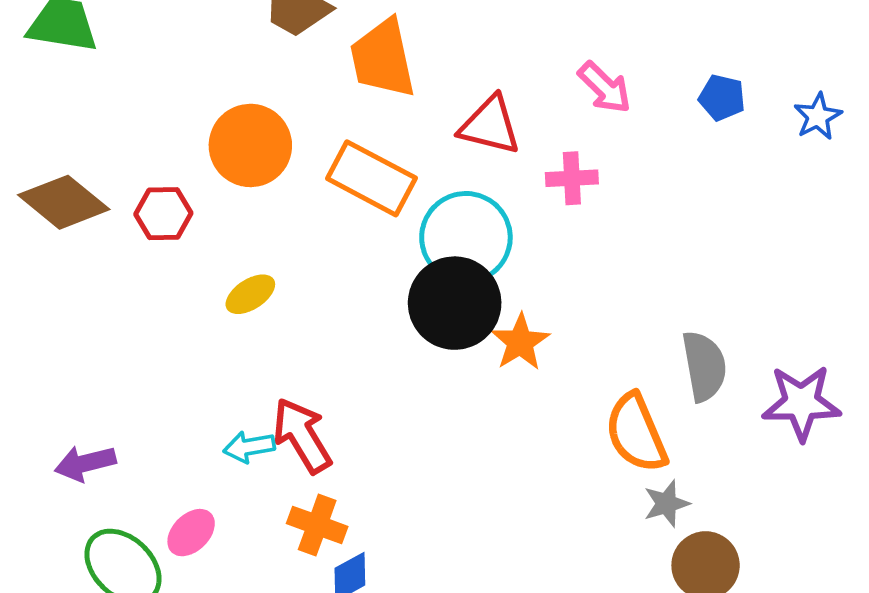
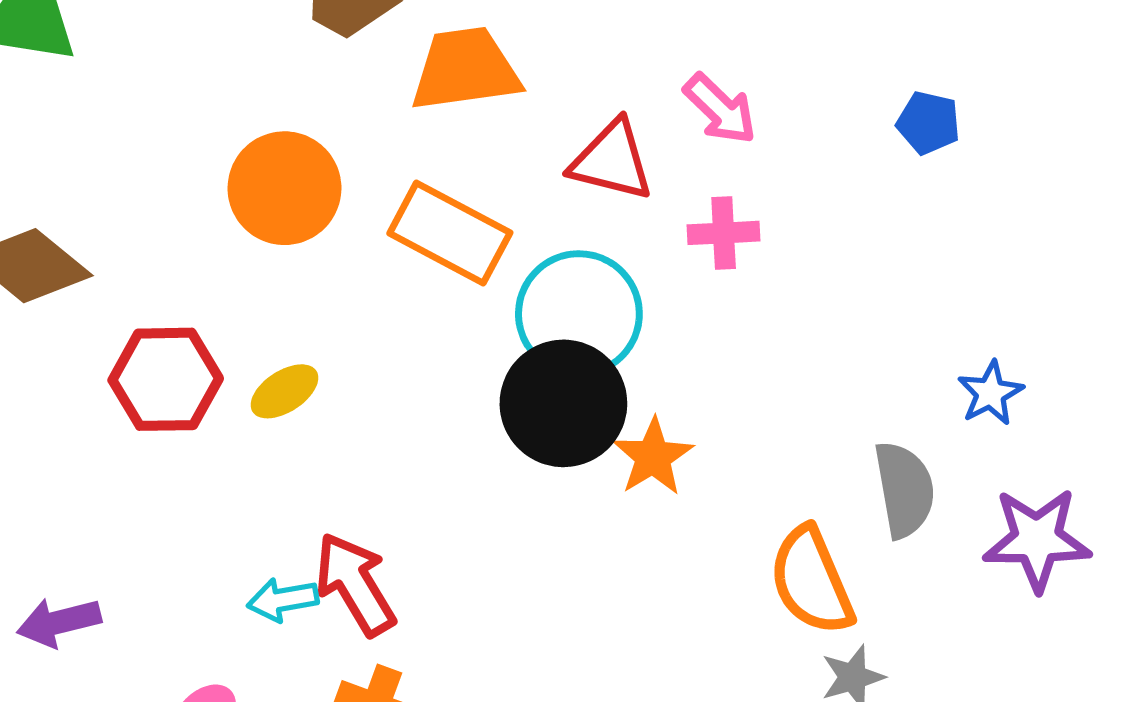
orange trapezoid: (383, 58) -> (465, 69), turned 94
pink arrow: (605, 87) -> (720, 109), moved
blue star: (818, 116) -> (990, 393), moved
red hexagon: (163, 214) -> (166, 379), moved, size x1.4

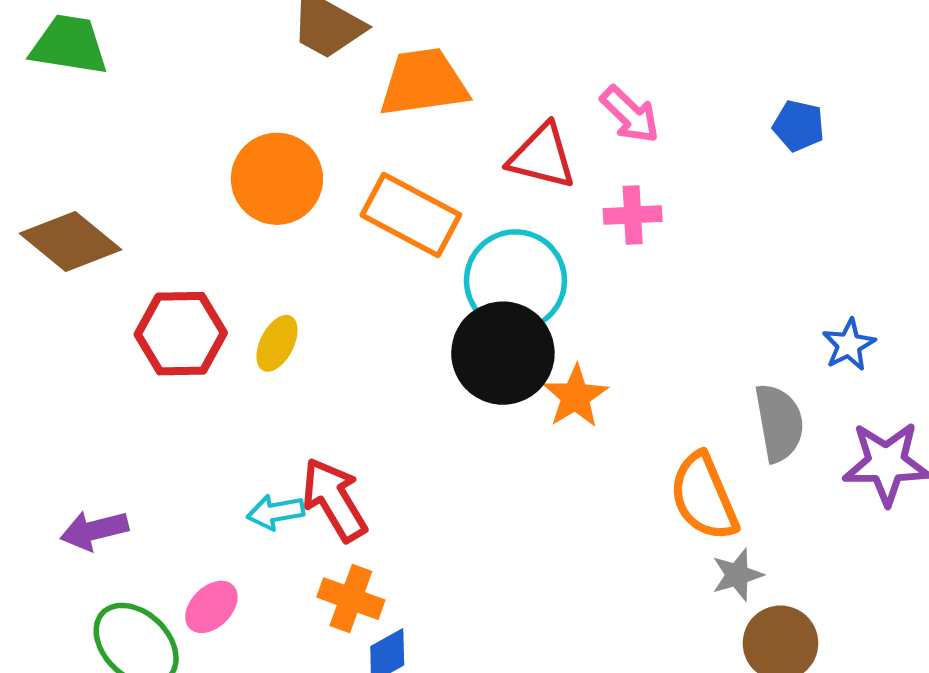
yellow ellipse: (284, 391) -> (277, 343), turned -30

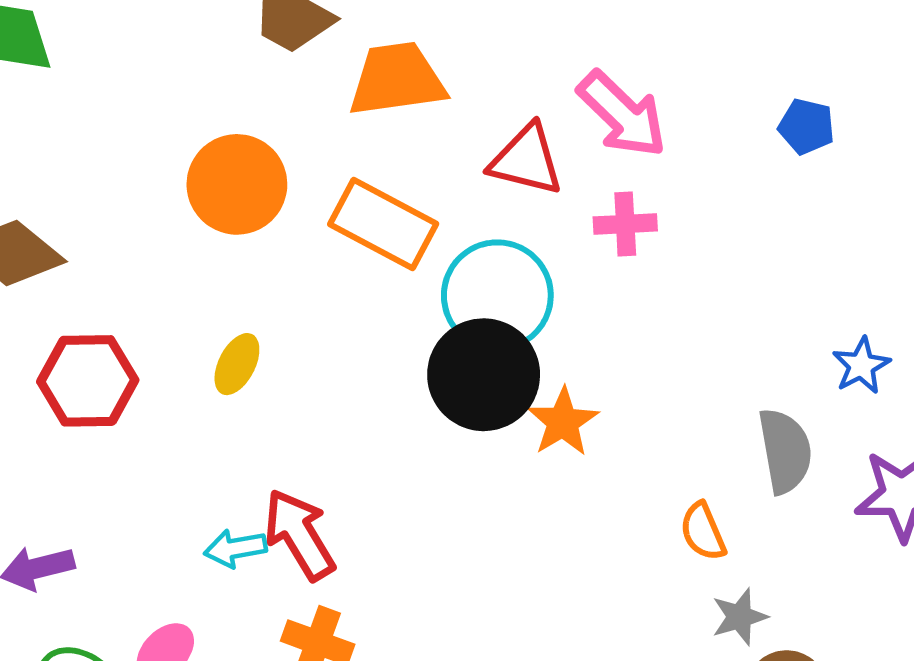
pink arrow: (630, 115) -> (622, 114), size x1.4
red hexagon: (181, 334) -> (88, 381), moved
orange semicircle: (704, 497) -> (703, 532), size x0.6

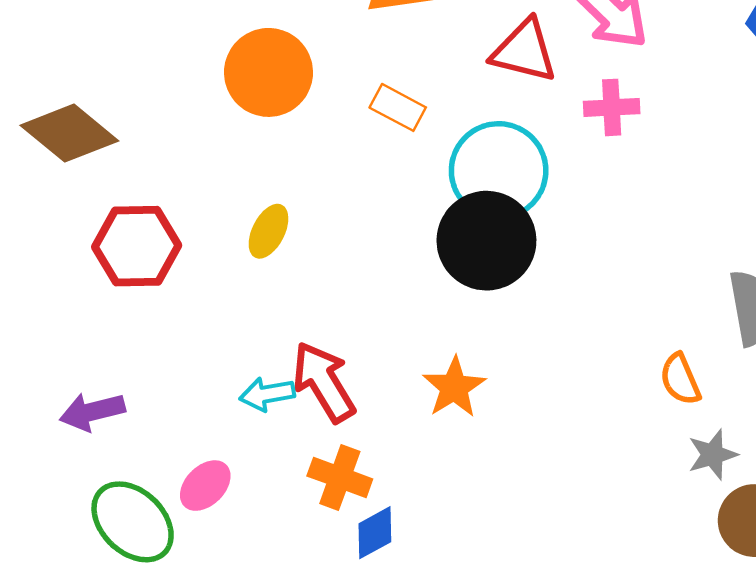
orange rectangle: (383, 224) -> (398, 107), size x0.6
orange star: (563, 422) -> (454, 387), moved

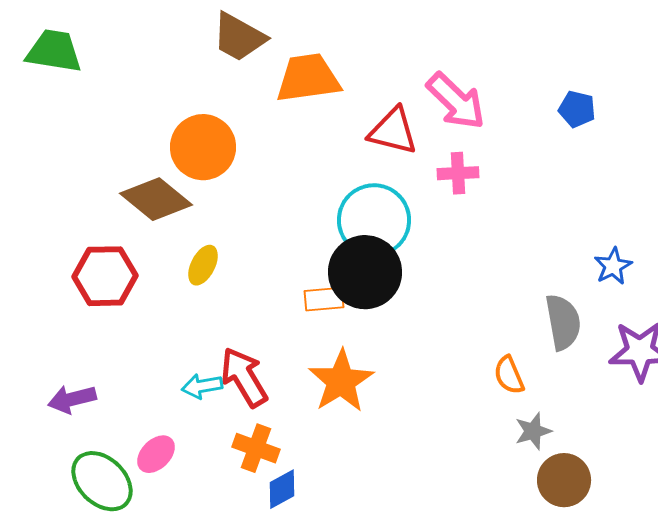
orange rectangle: (398, 107) -> (324, 299), moved, turned -33
brown diamond: (69, 133) -> (156, 199), moved
orange star: (454, 387) -> (341, 381), size x1.4

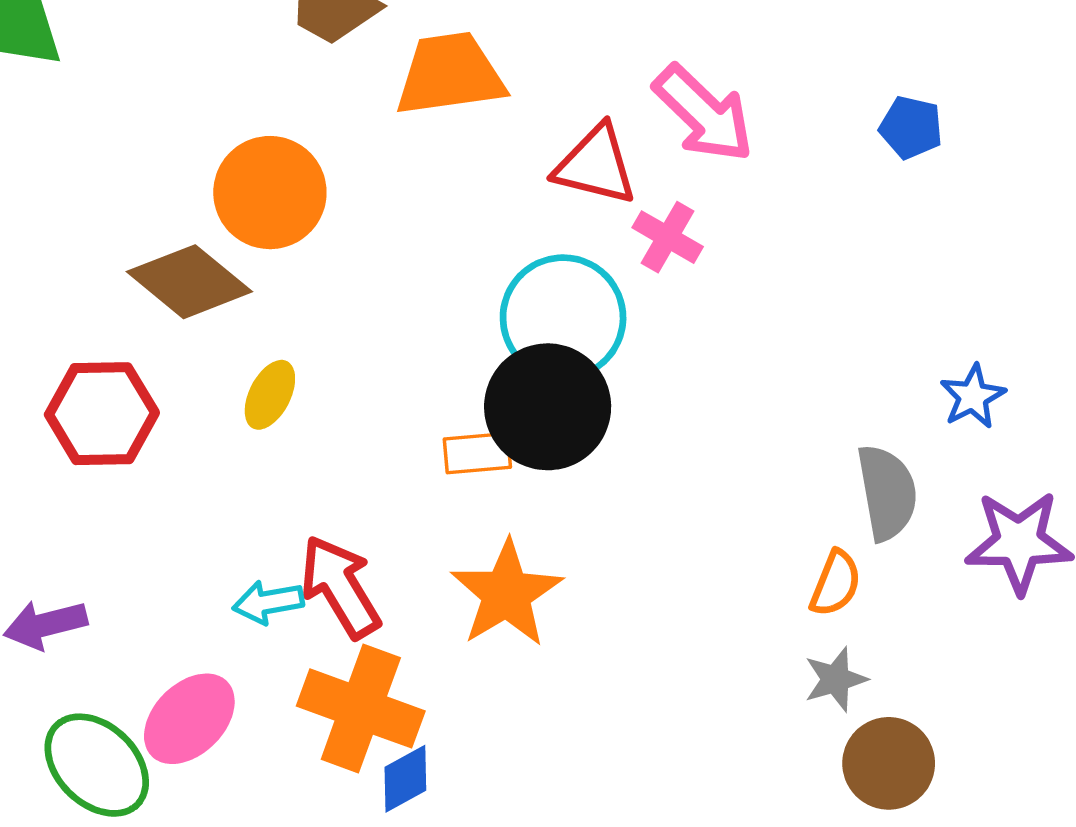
pink cross: (458, 173) -> (668, 237), moved, turned 33
orange semicircle: (509, 375) -> (836, 583), moved, turned -135
orange cross: (256, 448) -> (361, 708), size x1.5
pink ellipse: (156, 454) -> (189, 719), size x1.4

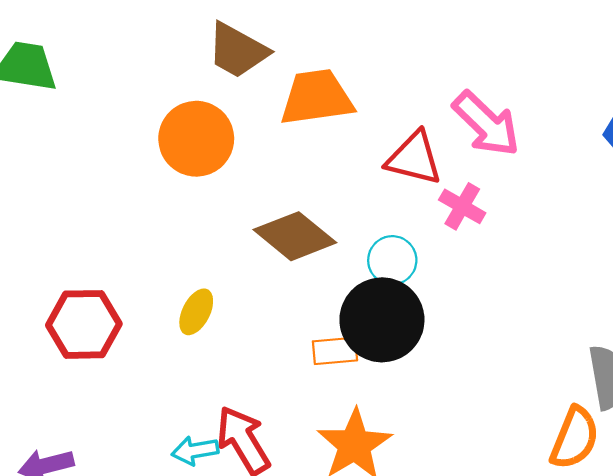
orange circle: (270, 193) -> (196, 139), moved
brown diamond: (189, 282) -> (295, 236), moved
cyan circle: (563, 318) -> (392, 260), size x0.6
orange semicircle: (836, 583) -> (575, 438), size x1.4

